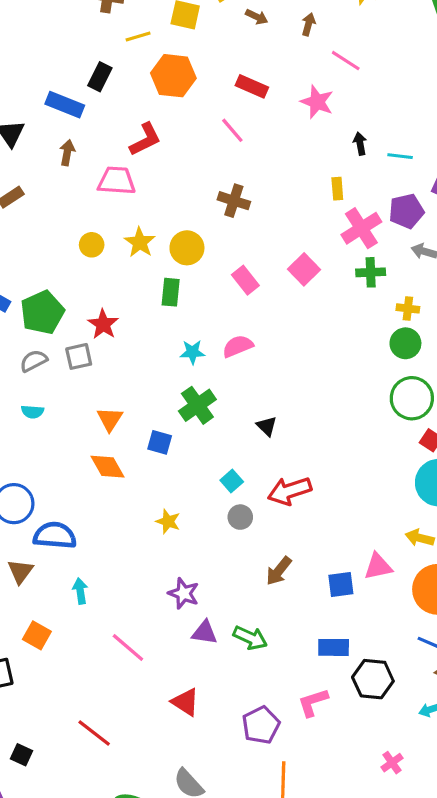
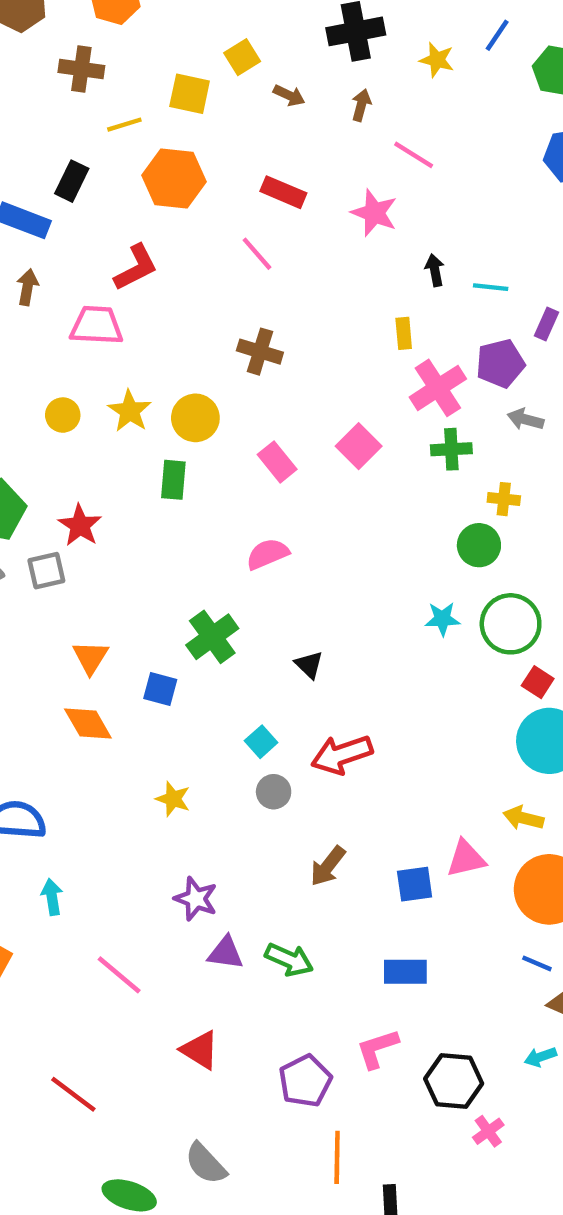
green circle: (405, 343) -> (479, 545), moved
cyan star: (192, 352) -> (442, 619), moved
black hexagon: (373, 679) -> (454, 1081), moved

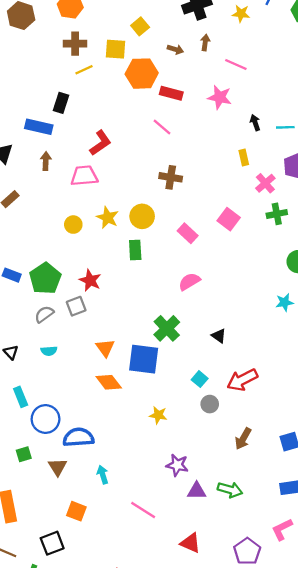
brown cross: (81, 69) -> (75, 44), moved
brown arrow: (289, 95) -> (175, 49), moved
orange hexagon: (174, 179) -> (142, 74), moved
pink cross: (438, 388) -> (265, 183), size x0.7
blue square: (160, 689) -> (144, 359), size x1.8

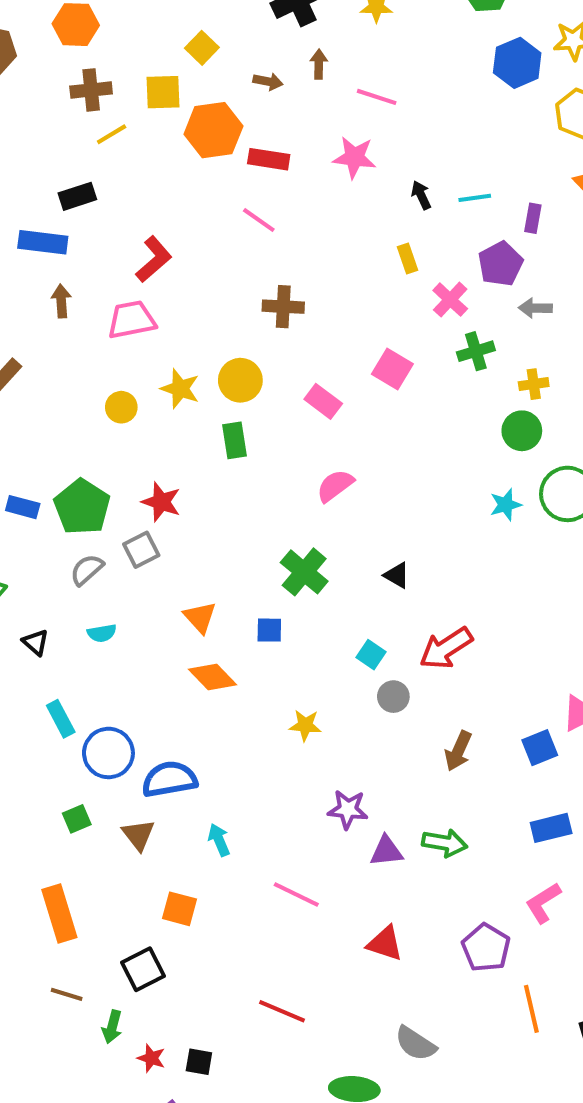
black rectangle: (61, 103) -> (77, 196), turned 60
blue square: (144, 359) -> (269, 630), size x0.5

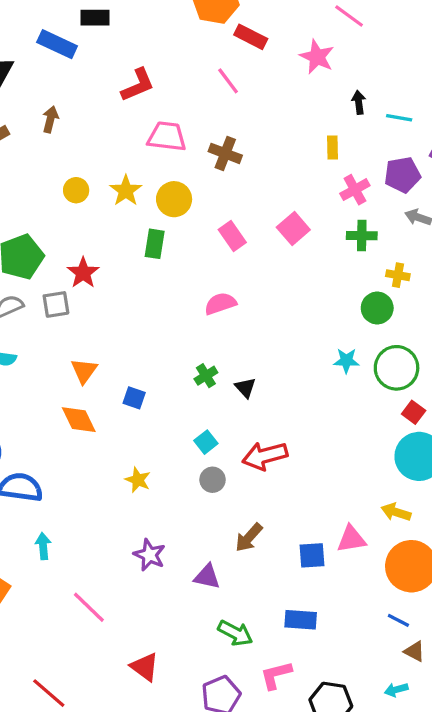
brown arrow: (61, 301) -> (50, 119), moved
pink trapezoid: (132, 320) -> (167, 137), moved
green cross: (304, 572) -> (206, 376), moved, size x0.6
green arrow: (445, 843) -> (235, 633), moved
purple triangle: (386, 851) -> (207, 577), moved

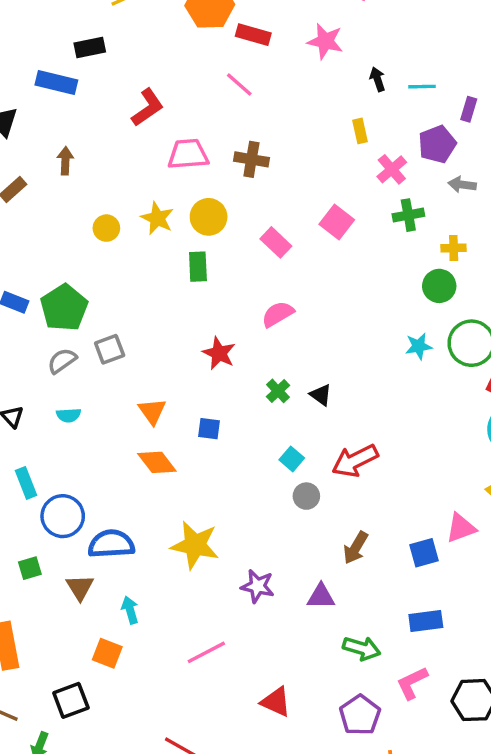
red star: (83, 273) -> (219, 353), moved
yellow star: (138, 480) -> (195, 545), moved, size x1.8
cyan arrow: (43, 546) -> (130, 610), moved
pink line: (89, 607) -> (206, 652), turned -60

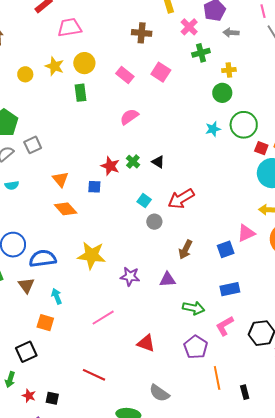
brown cross: (251, 159) -> (142, 33), moved
pink square: (337, 222) -> (161, 72), moved
red star: (219, 353) -> (110, 166), moved

